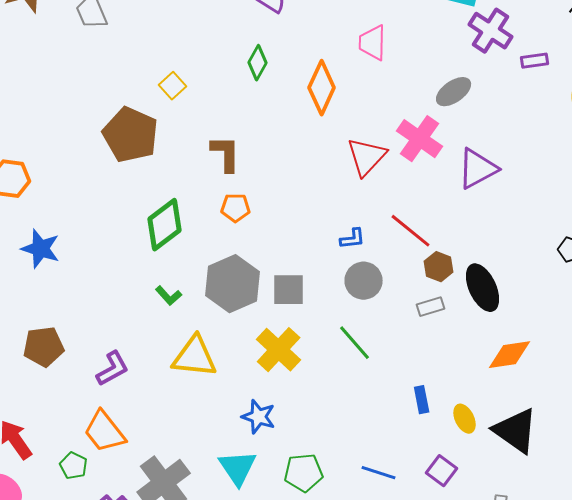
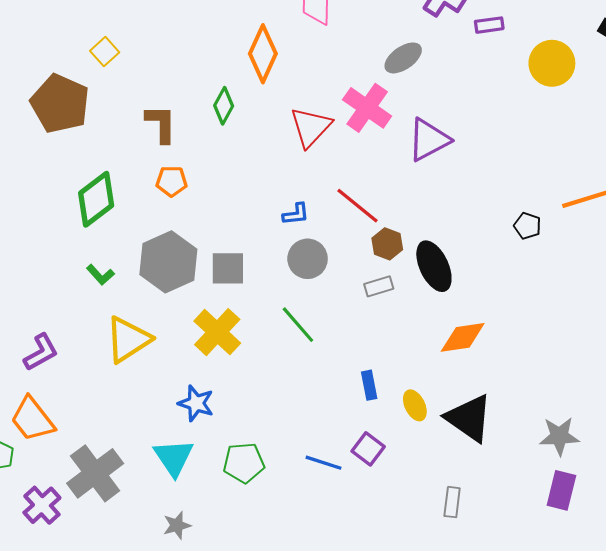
green diamond: (258, 63) -> (224, 106), moved
yellow triangle: (195, 357) -> (128, 339), turned -39
purple square: (442, 471) -> (368, 449), moved

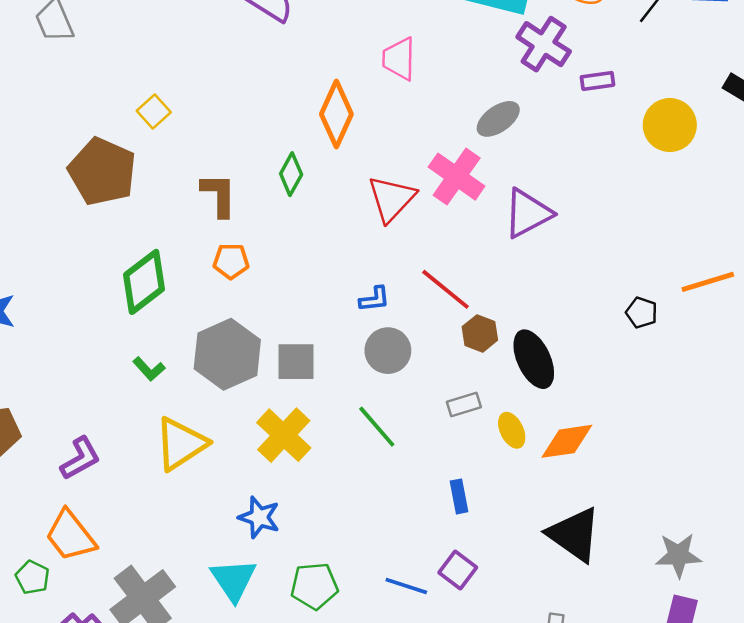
gray rectangle: (379, 286) -> (464, 405), moved
yellow ellipse: (415, 405) -> (512, 430), moved

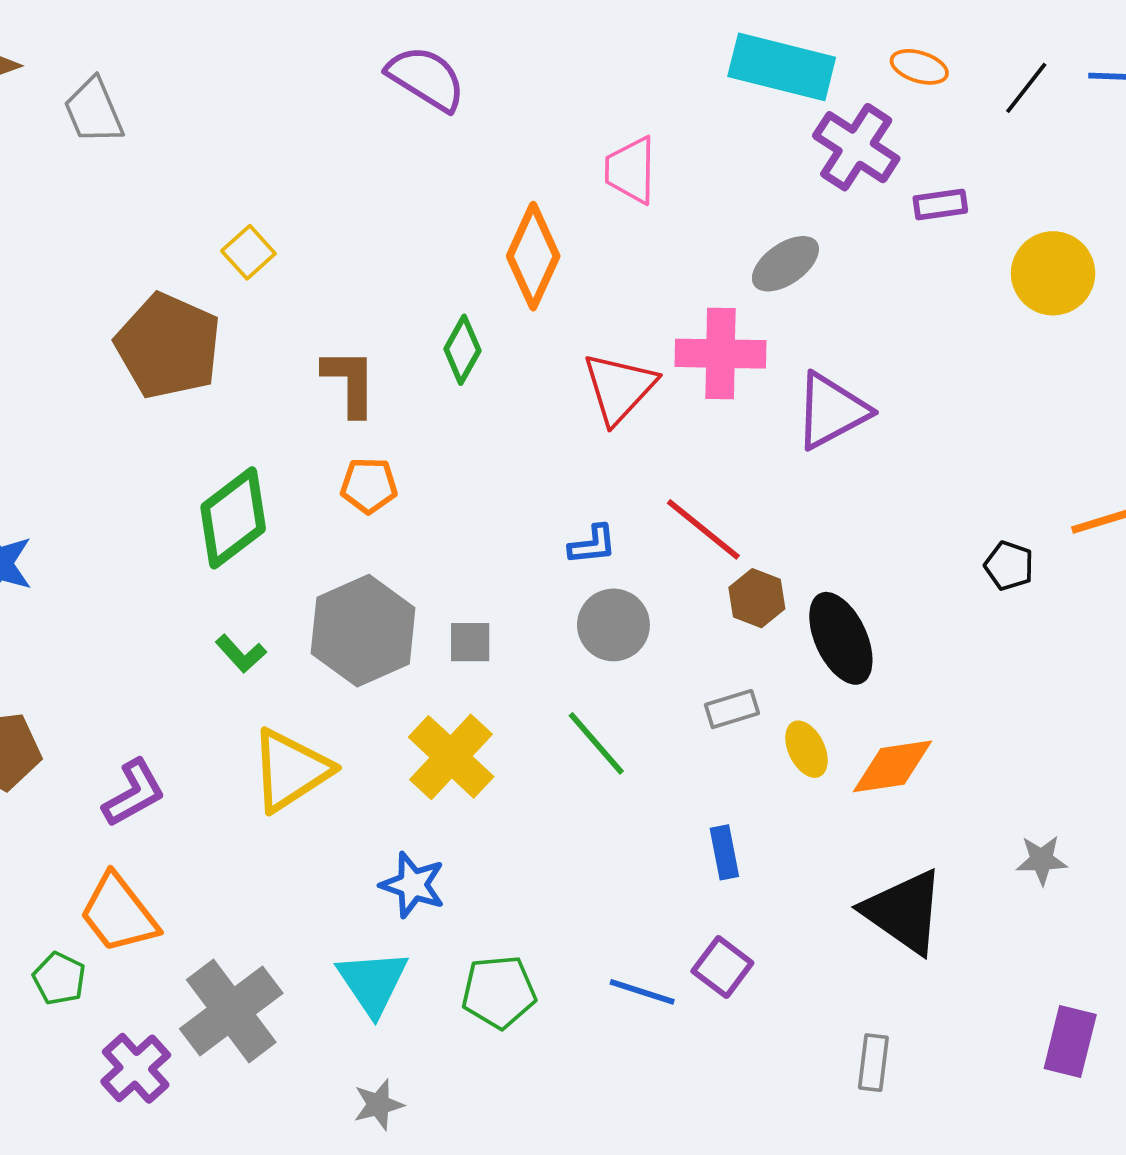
pink cross: (457, 177) -> (720, 354), turned -34
gray square: (296, 362) -> (470, 642), size x0.7
gray star: (678, 555) -> (1042, 860), moved, size x0.7

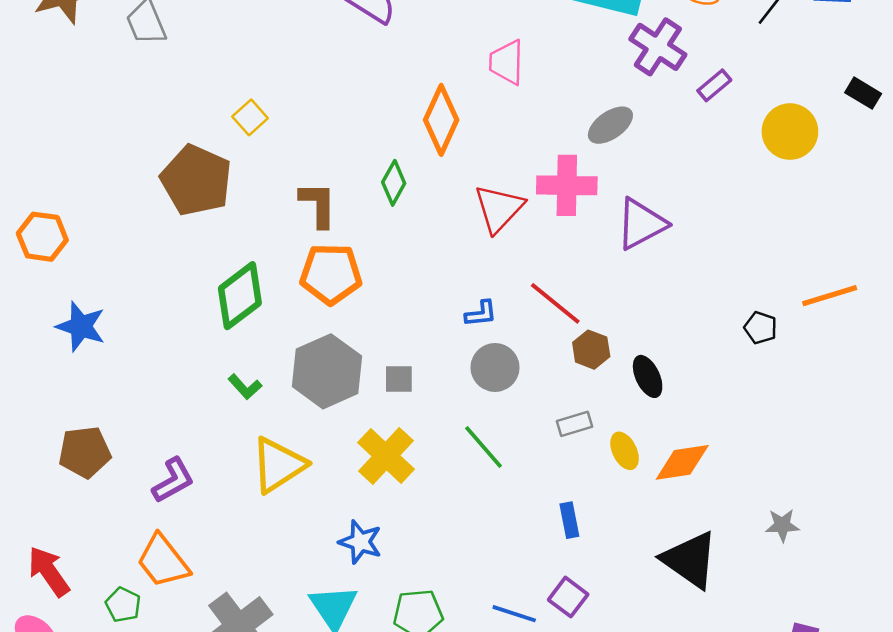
purple rectangle: (940, 204) -> (714, 85), turned -32
orange pentagon: (369, 485) -> (331, 274), size x1.6
black ellipse: (841, 638) -> (648, 376), size x0.7

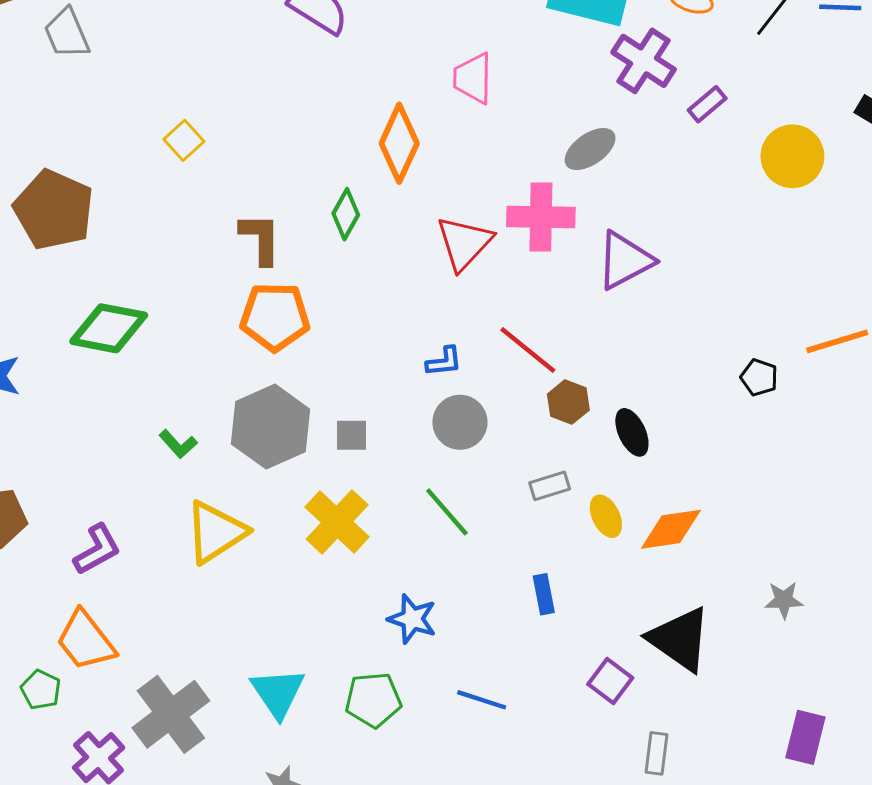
brown pentagon: (196, 180) -> (54, 210), moved
green diamond: (240, 296) -> (109, 328), moved, turned 48
blue star: (360, 542) -> (412, 619), moved
purple square: (568, 597) -> (610, 681), moved

